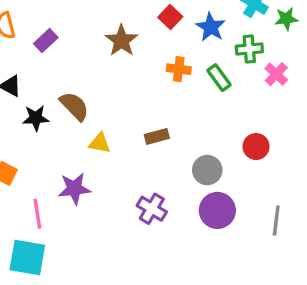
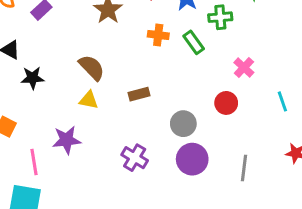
pink cross: (276, 74) -> (244, 67), moved
brown semicircle: (74, 106) -> (92, 67), moved

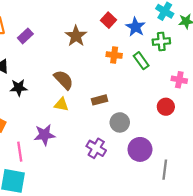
pink cross: (244, 67) -> (179, 80), turned -32
gray circle: (183, 124) -> (120, 122), moved
gray line: (244, 168) -> (165, 170), moved

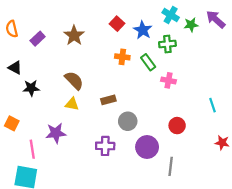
brown star: (76, 36) -> (74, 35), moved
pink cross: (179, 80) -> (168, 80), moved
red circle: (166, 107) -> (177, 126), moved
purple cross: (96, 148) -> (105, 146), turned -30

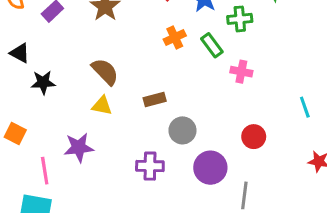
orange cross: (122, 57) -> (175, 38), turned -32

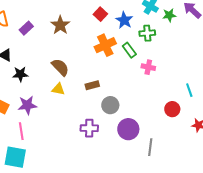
orange cross: (175, 38) -> (105, 45), size x1.5
red circle: (254, 137) -> (172, 109), moved
purple star: (79, 147) -> (27, 105), moved

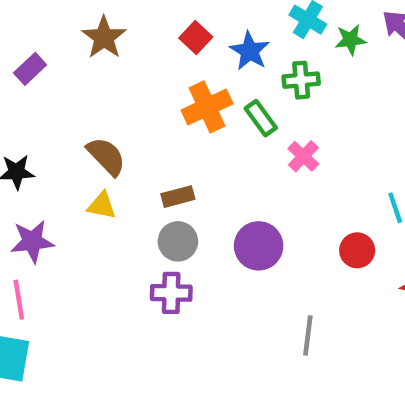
brown star: (60, 25) -> (104, 37), moved
pink cross: (148, 67) -> (303, 156), turned 32
gray circle: (110, 105) -> (178, 241), moved
purple circle: (128, 129) -> (259, 246), moved

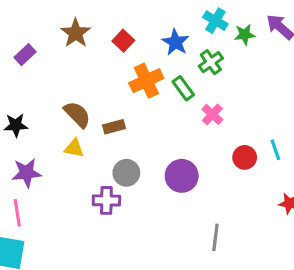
red square: (196, 37) -> (123, 41), moved
green cross: (301, 80) -> (211, 62), turned -30
brown rectangle: (178, 197) -> (114, 127), moved
red circle: (357, 250) -> (245, 157), moved
purple cross: (171, 293) -> (106, 200), moved

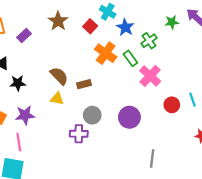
cyan cross: (215, 21) -> (108, 12), moved
orange cross: (146, 81) -> (106, 53), turned -30
pink cross: (212, 114) -> (150, 76), size x1.5

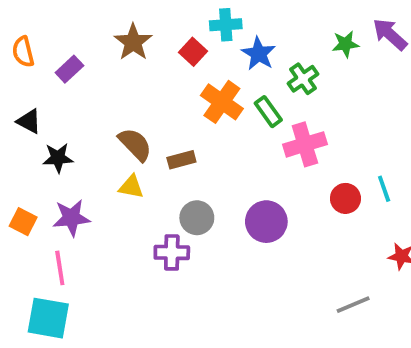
cyan cross: (108, 12) -> (226, 25), turned -35
pink cross: (150, 76) -> (305, 144), turned 30
gray line: (152, 159) -> (353, 305), moved, turned 60

